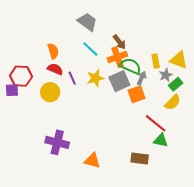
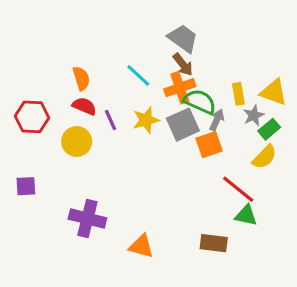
gray trapezoid: (87, 22) -> (183, 38), moved
purple square: (12, 90) -> (26, 186), moved

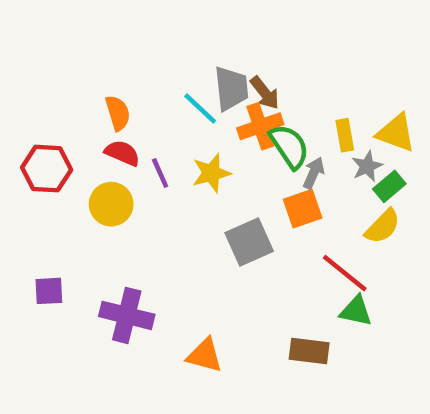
gray trapezoid: (183, 38) -> (231, 88), moved, turned 48
green semicircle: (200, 102) -> (289, 146), turned 32
gray square: (183, 125) -> (249, 242), moved
purple square: (26, 186) -> (49, 291), moved

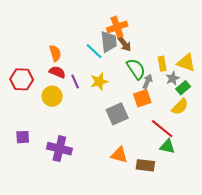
orange cross: (260, 126) -> (117, 27), moved
orange triangle: (205, 355) -> (119, 155), moved

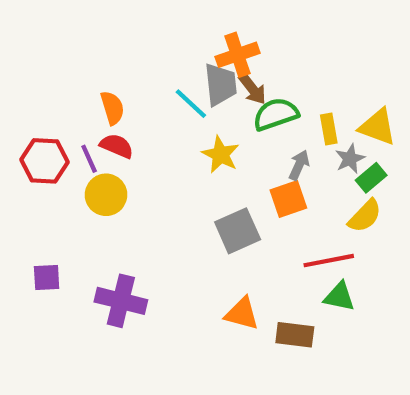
green semicircle: (136, 69) -> (276, 114), moved, turned -75
purple line: (75, 81) -> (89, 159), moved
yellow star: (99, 81) -> (221, 154), moved, turned -30
red line: (162, 129) -> (329, 261), turned -50

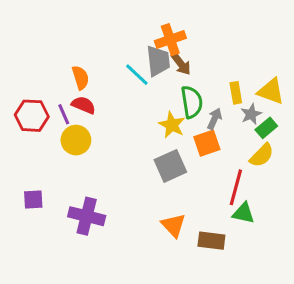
green semicircle: (276, 114) -> (192, 102), moved, turned 100
yellow star: (221, 154) -> (172, 125), moved
red line: (329, 261) -> (236, 187), turned -64
orange triangle: (242, 314) -> (173, 225), turned 32

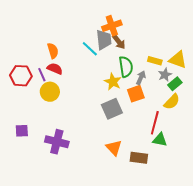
yellow rectangle: (236, 93) -> (155, 61), turned -64

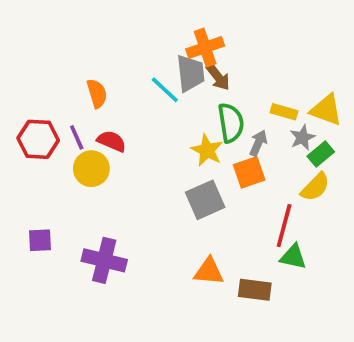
red semicircle: (55, 69) -> (112, 141), moved
orange triangle: (114, 148) -> (209, 271), turned -42

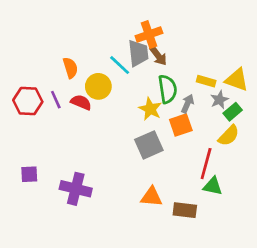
yellow circle: (91, 169) -> (98, 86), moved

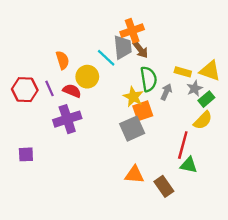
orange square: (181, 125) -> (143, 111), moved
purple cross: (76, 189) -> (67, 119), moved, turned -32
brown rectangle: (185, 210) -> (164, 186), turned 48

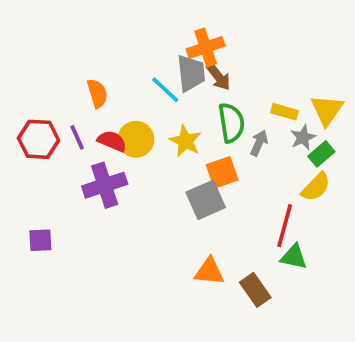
yellow triangle: (210, 71) -> (327, 110), turned 45
yellow circle: (87, 77) -> (136, 139), moved
yellow star: (133, 97) -> (185, 141), moved

